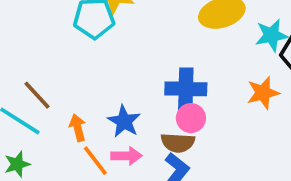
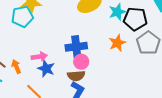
orange arrow: (78, 128) -> (16, 67), moved
pink arrow: (126, 156) -> (39, 57), moved

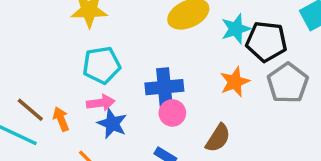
cyan pentagon: (22, 17) -> (102, 65), moved
brown semicircle: (76, 76) -> (218, 138), moved, turned -54

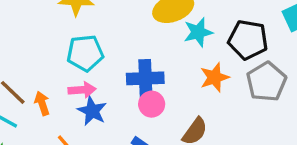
cyan star: (236, 29) -> (198, 32), moved

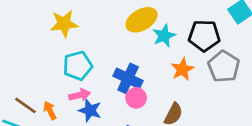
blue cross: (145, 78) -> (128, 78), turned 36

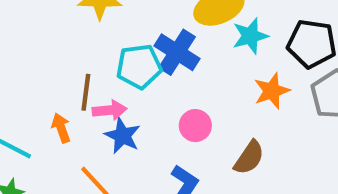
cyan pentagon: (78, 66) -> (139, 66), moved
blue cross: (128, 78) -> (177, 52), moved
brown line: (25, 105) -> (86, 92), moved, turned 55

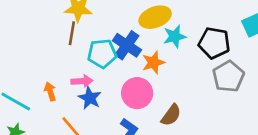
orange star: (272, 91) -> (153, 63), moved
brown line: (86, 92) -> (72, 33), moved
pink circle: (195, 126) -> (137, 93), size x1.5

